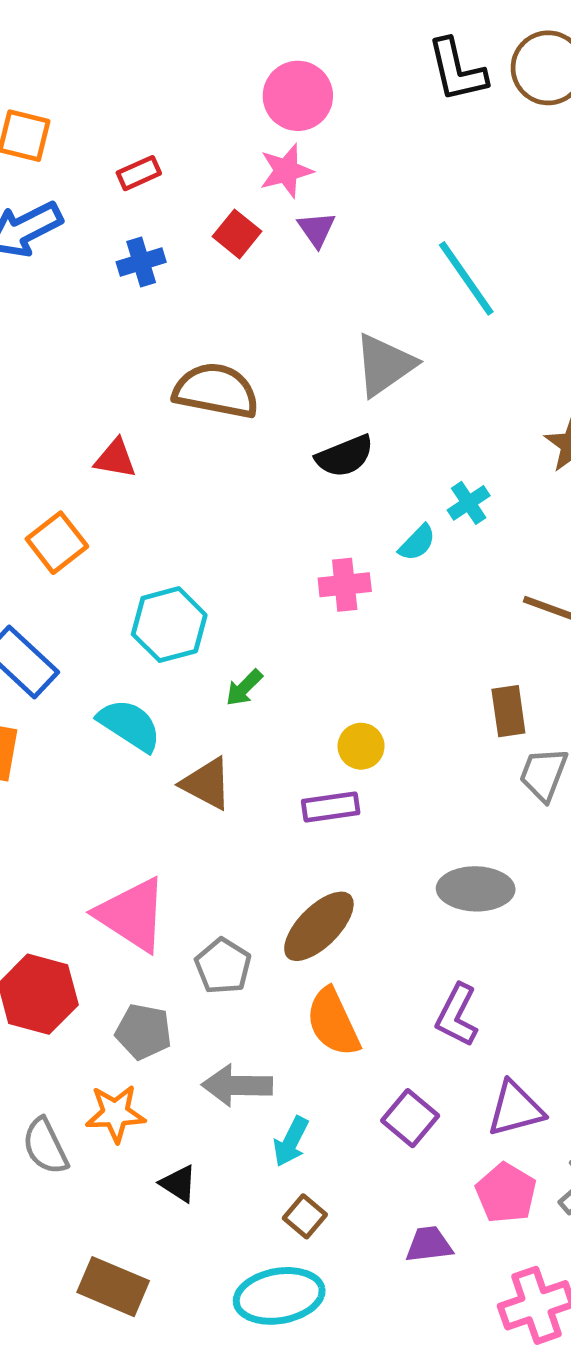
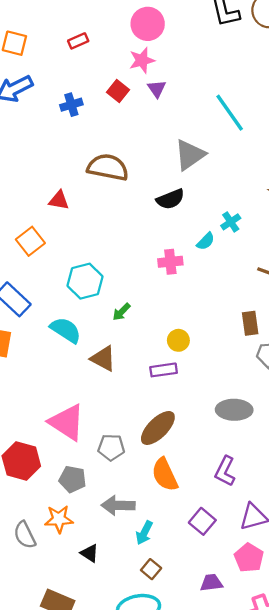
red rectangle: (139, 173) -> (78, 41), moved
gray pentagon: (223, 966) -> (111, 447), turned -30

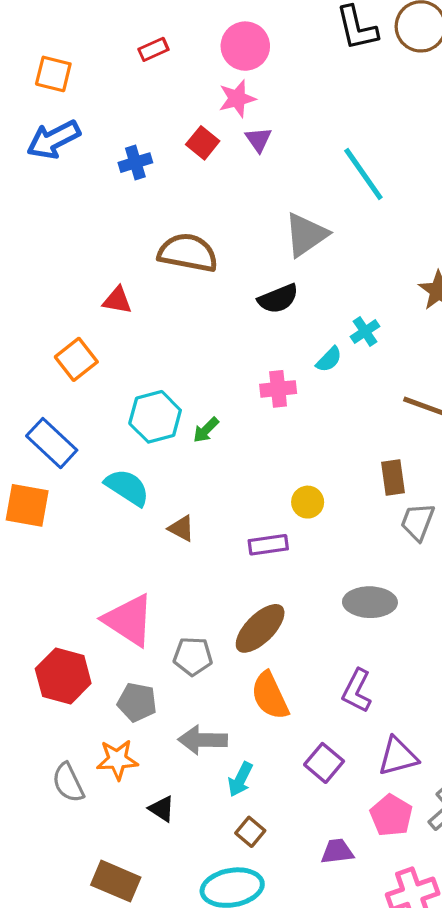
red rectangle: (78, 41) -> (153, 49), moved
green arrow: (121, 312) -> (206, 430), moved
yellow circle: (178, 340) -> (308, 502), moved
brown triangle: (103, 359) -> (181, 528), size x0.7

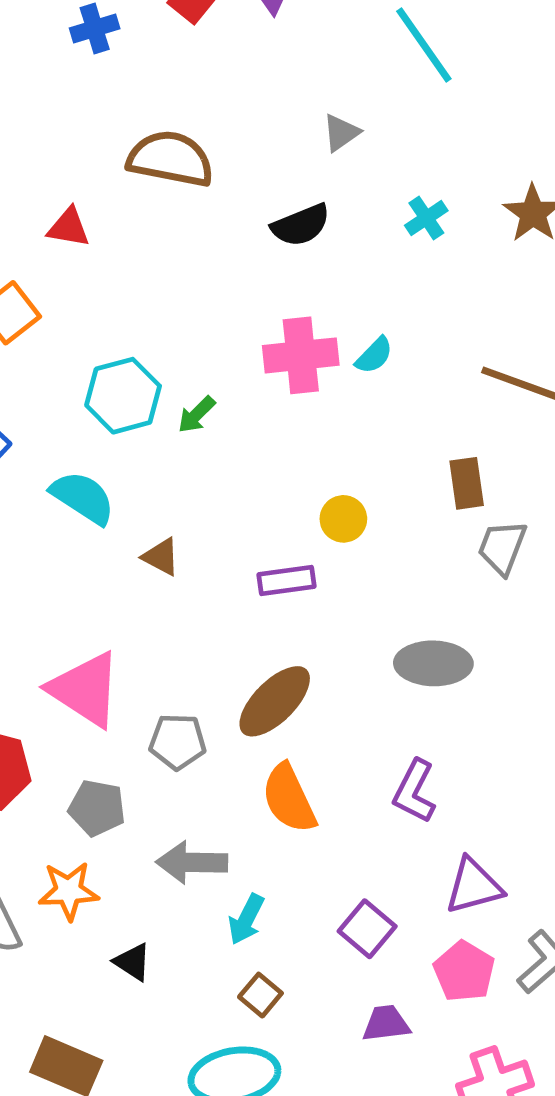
gray triangle: (306, 235) -> (341, 133), size x0.6
cyan cross: (365, 331) -> (426, 218), moved
cyan semicircle: (329, 359) -> (374, 355), moved
pink cross: (278, 389) -> (301, 355), size x1.4
purple square: (324, 763) -> (367, 929), moved

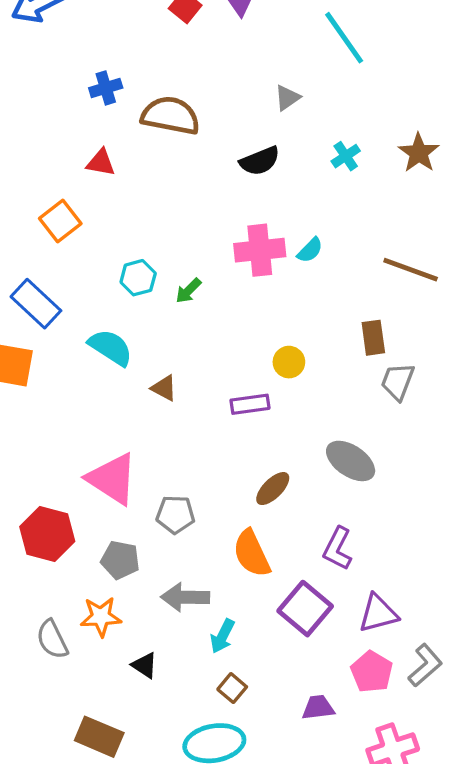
blue cross: (95, 28) -> (106, 88), moved
cyan hexagon: (123, 396) -> (138, 278), size x0.7
gray ellipse: (433, 663) -> (351, 461), turned 33
brown ellipse: (275, 701) -> (273, 489), moved, size x0.7
purple square: (367, 929) -> (305, 609), moved, size x1.4

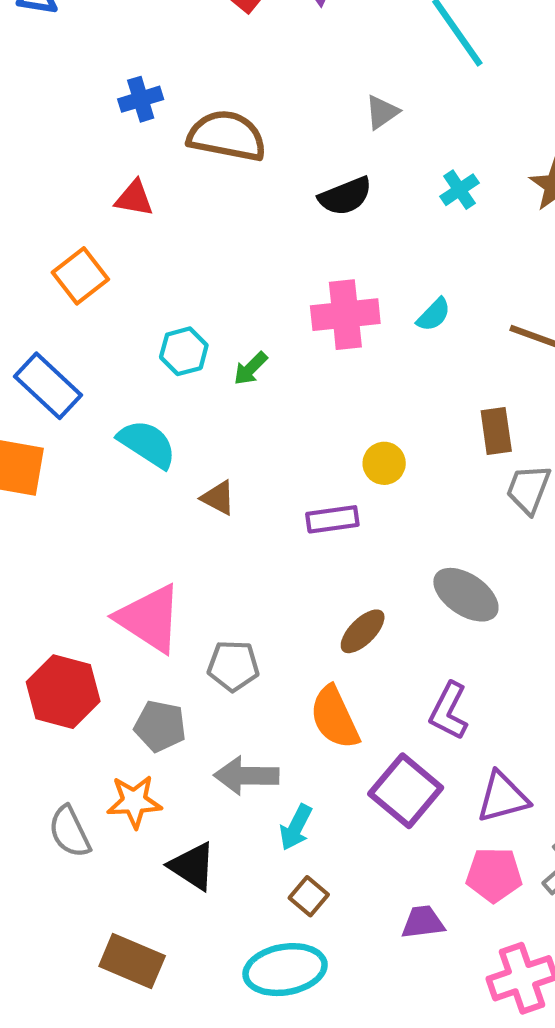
cyan semicircle: (310, 250) -> (434, 315), moved
black triangle: (145, 665) -> (192, 866), size x1.4
pink pentagon: (372, 672) -> (494, 875), turned -30

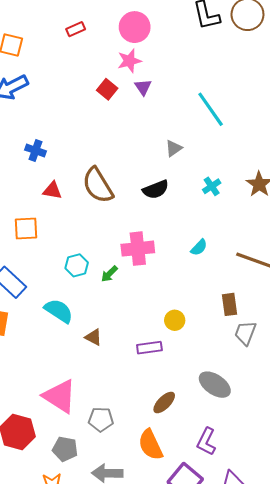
blue cross: (141, 99) -> (35, 150), moved, turned 36
brown semicircle: (227, 136) -> (98, 185), moved, turned -132
orange square: (80, 276) -> (26, 228), turned 35
pink cross: (345, 315) -> (138, 249), moved

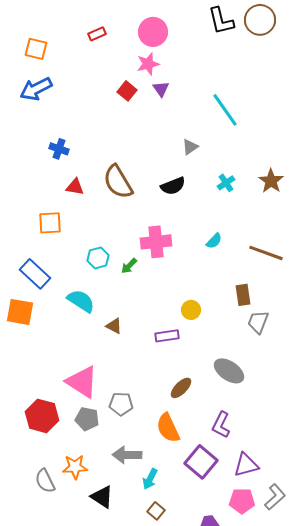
gray pentagon: (65, 449) -> (87, 419), moved

